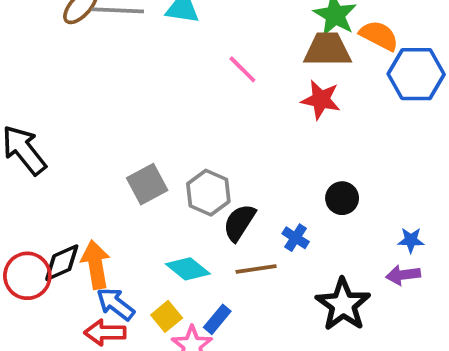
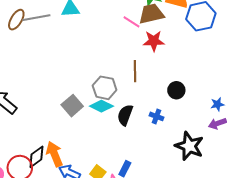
pink line: (242, 69) -> (132, 22), moved
gray hexagon: (208, 193) -> (105, 88), moved
cyan diamond: (188, 269) -> (101, 106), moved
brown line: (256, 269) -> (135, 71), moved, turned -70

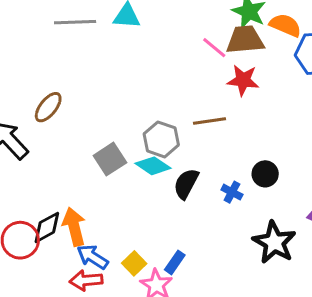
brown ellipse: (16, 20) -> (48, 107), moved
brown line: (135, 71) -> (209, 121), turned 75
black circle: (176, 90) -> (265, 174), moved

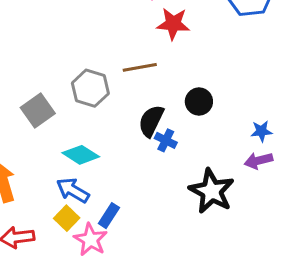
cyan diamond: (153, 166) -> (81, 155), moved
black circle: (265, 174) -> (199, 102), moved
black semicircle: (186, 184) -> (151, 121), moved
blue arrow: (93, 257) -> (73, 190), moved

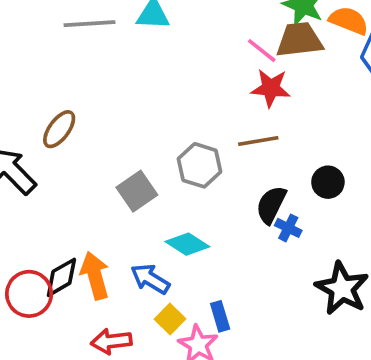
red star: (173, 24) -> (271, 88), moved
blue arrow: (73, 190) -> (150, 279), moved
blue rectangle: (109, 216) -> (220, 316), turned -50

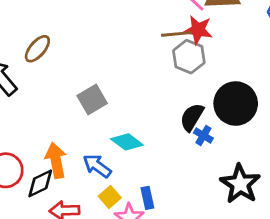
brown line: (258, 141) -> (177, 34), moved
gray hexagon: (199, 165) -> (189, 57), moved
black circle: (328, 182) -> (236, 104), size x1.8
black diamond: (61, 277) -> (40, 183), moved

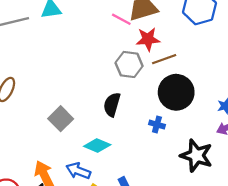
red star: (198, 30) -> (148, 39), moved
brown line: (177, 34) -> (164, 59), moved
black semicircle: (192, 117) -> (112, 105), moved

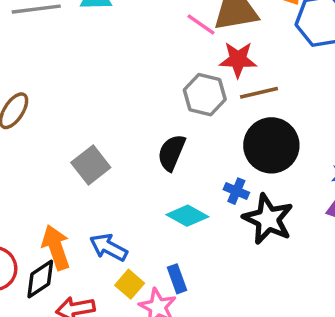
cyan diamond: (97, 145) -> (187, 216), moved
black star: (196, 156) -> (268, 219), moved

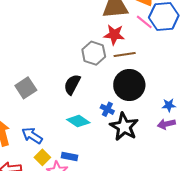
pink line: (201, 25) -> (144, 22), moved
blue rectangle: (177, 279) -> (70, 157), turned -63

